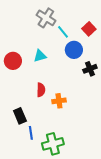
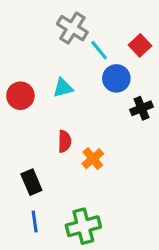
orange cross: (59, 101) -> (93, 159), turned -32
blue line: (31, 133) -> (35, 221), moved

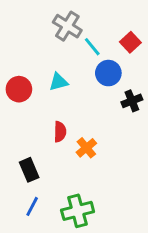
blue line: (35, 221) -> (32, 206), turned 36

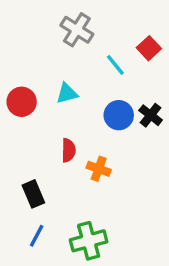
cyan line: (92, 47) -> (115, 65), moved
blue circle: (108, 73) -> (119, 115), moved
black cross: (132, 101) -> (151, 115), turned -30
orange cross: (86, 148) -> (99, 169), turned -30

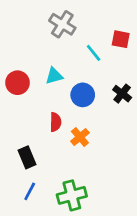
red square: (149, 48) -> (121, 39), turned -36
blue circle: (119, 115) -> (83, 95), moved
orange cross: (99, 169) -> (80, 137), turned 30

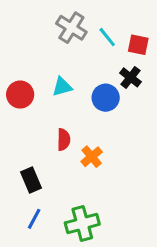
cyan line: (94, 53) -> (107, 37), moved
black cross: (122, 94) -> (130, 77), moved
blue circle: (83, 95) -> (106, 98), moved

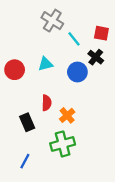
cyan line: (107, 37) -> (74, 39), moved
black rectangle: (31, 180) -> (27, 122), moved
green cross: (82, 224) -> (63, 144), moved

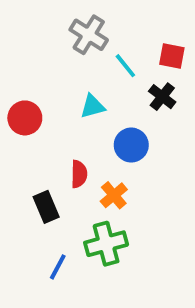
cyan triangle: (45, 64) -> (93, 106), moved
blue circle: (77, 72) -> (131, 145), moved
blue line: (25, 161) -> (58, 267), moved

